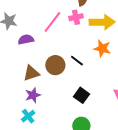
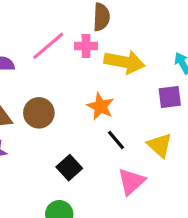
orange star: (102, 48) -> (100, 106), moved
black line: (77, 61) -> (116, 140), moved

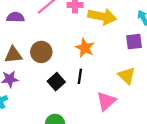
black line: (116, 140) -> (80, 76), moved, turned 48
black square: (69, 168) -> (56, 82), moved

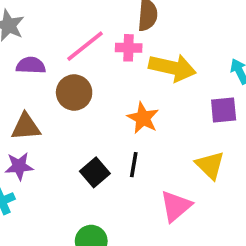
brown circle: (41, 52) -> (74, 93), moved

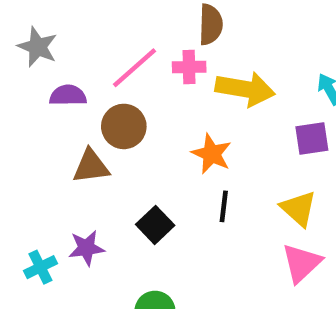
brown triangle: (26, 127) -> (91, 166), moved
black line: (134, 165) -> (224, 206), moved
purple star: (19, 166) -> (86, 248), moved
pink triangle: (176, 206) -> (302, 263), moved

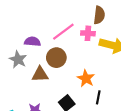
gray star: (38, 47) -> (18, 59), moved
orange star: (212, 154) -> (86, 78), moved

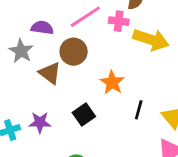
brown triangle: (40, 74) -> (50, 73), turned 36
black line: (98, 97) -> (139, 110), moved

